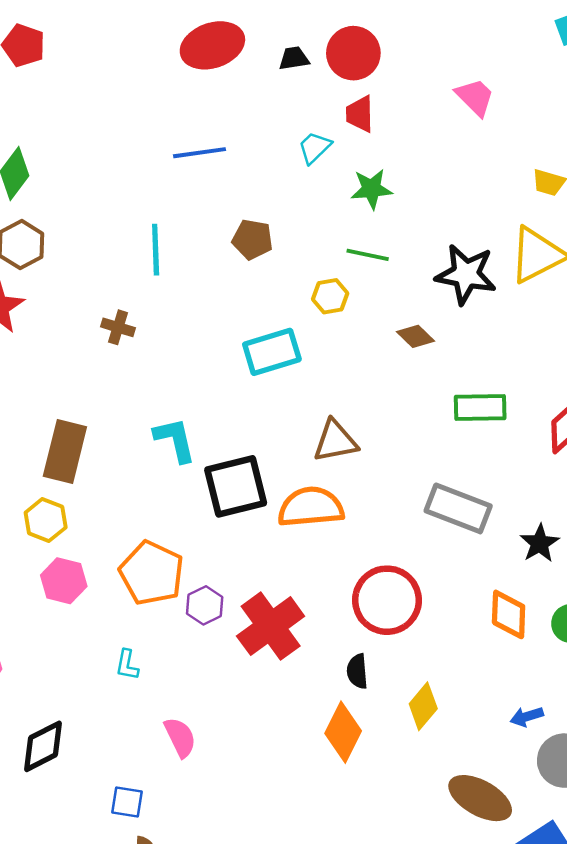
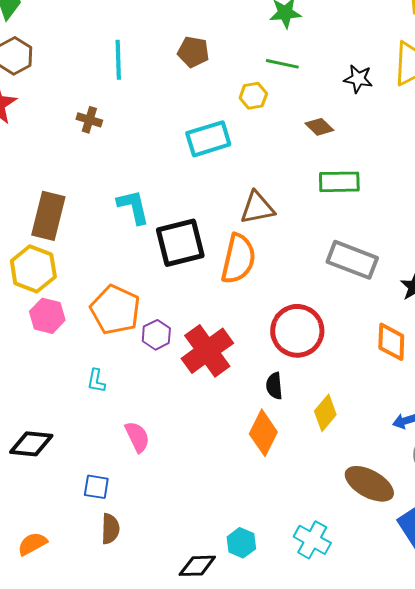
black star: (466, 274) -> (358, 79), size x0.6
green rectangle: (480, 408) -> (339, 182), moved
orange semicircle: (311, 507) -> (238, 259), turned 108
yellow hexagon: (46, 520) -> (33, 269), size x1.4
black diamond: (43, 746) -> (31, 444), turned 33

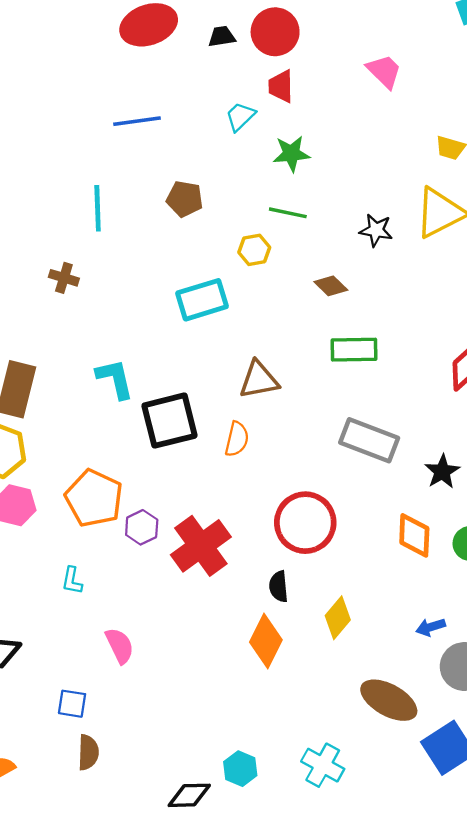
orange semicircle: (238, 259) -> (237, 439), size x0.6

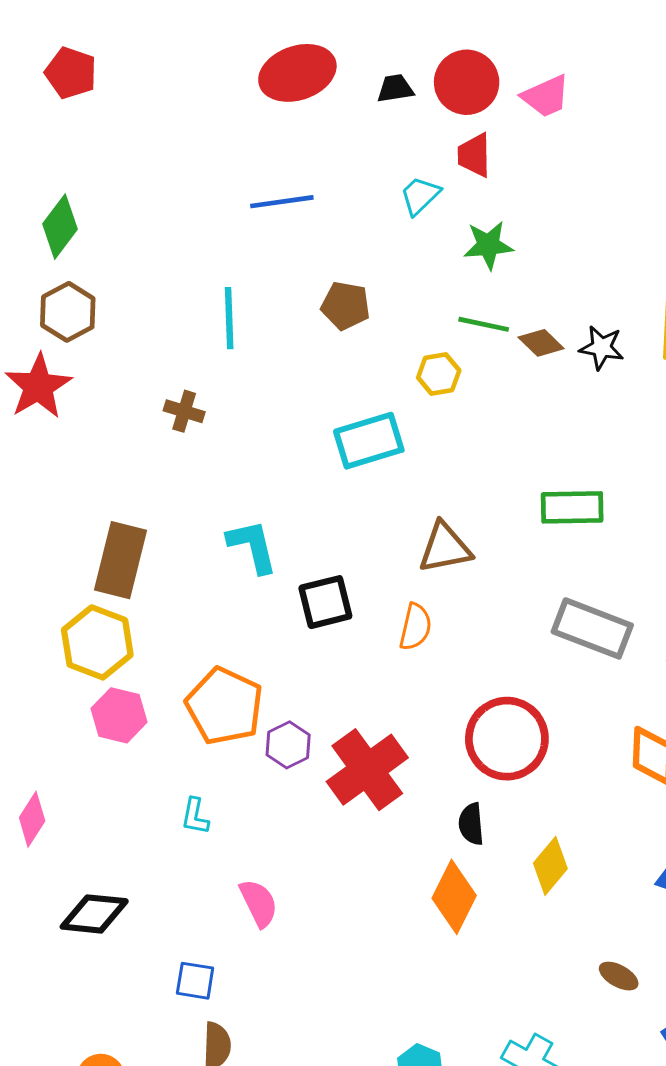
pink trapezoid: (384, 71) -> (546, 96), moved, turned 111
brown diamond: (331, 286) -> (541, 343), moved
black square: (170, 421) -> (325, 602), size x0.7
brown ellipse: (389, 700) -> (619, 976), size x0.5

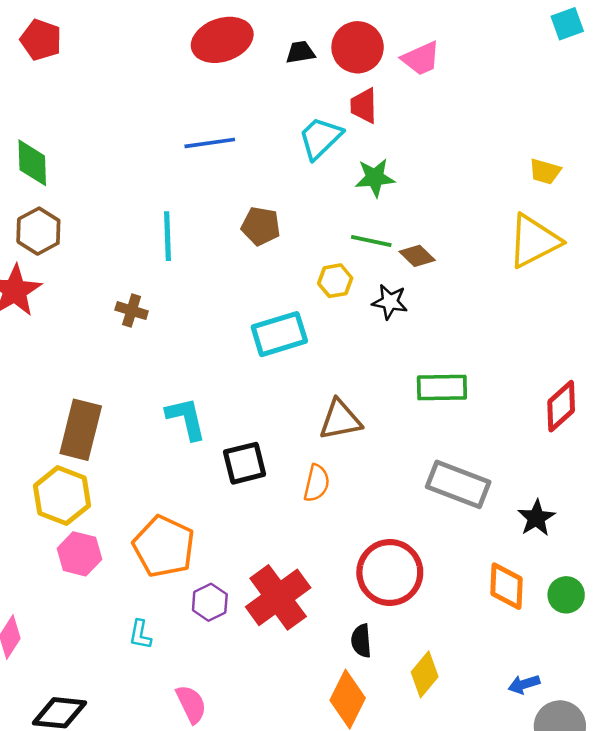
cyan trapezoid: (420, 196) -> (320, 138), size x1.4
green diamond: (60, 227) -> (32, 163), turned -39
black star: (602, 348) -> (390, 302), moved
purple hexagon: (288, 745) -> (210, 602), moved

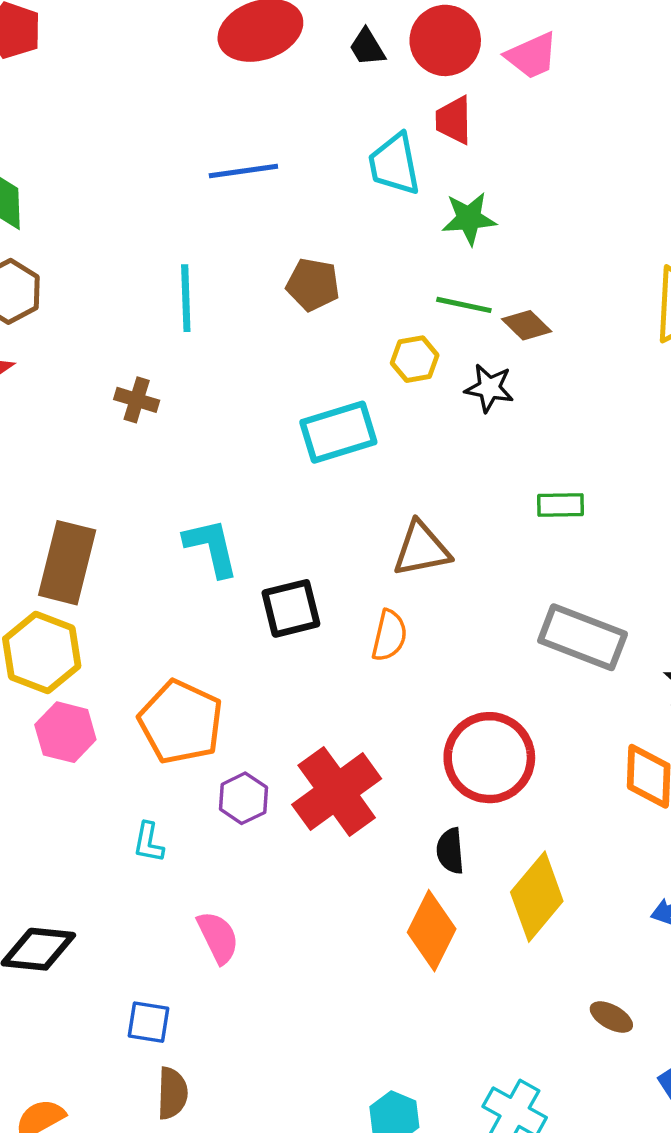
black trapezoid: (300, 52) -> (367, 47), turned -112
cyan trapezoid: (320, 138) -> (394, 164), turned -57
green rectangle: (442, 388) -> (560, 505), size x0.7
yellow diamond: (425, 674) -> (537, 897), size x1.4

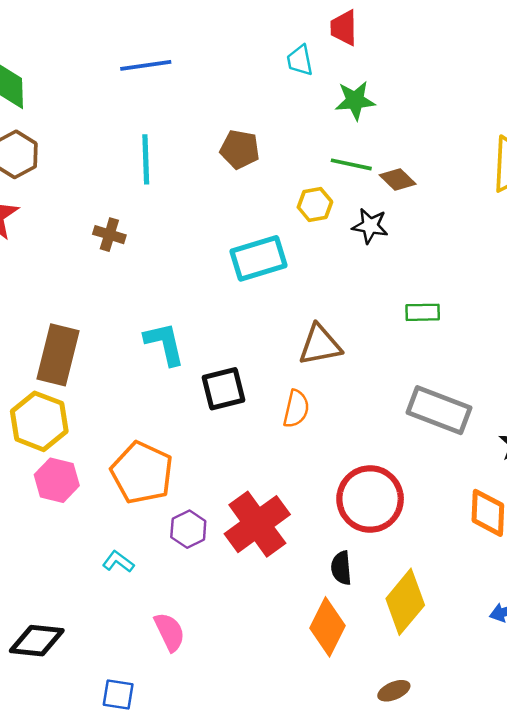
cyan trapezoid: (394, 164) -> (300, 60), size x0.7
blue line: (243, 171) -> (146, 65), moved
cyan L-shape: (149, 842) -> (118, 562), turned 116
brown ellipse: (611, 1017) -> (394, 691), moved, turned -52

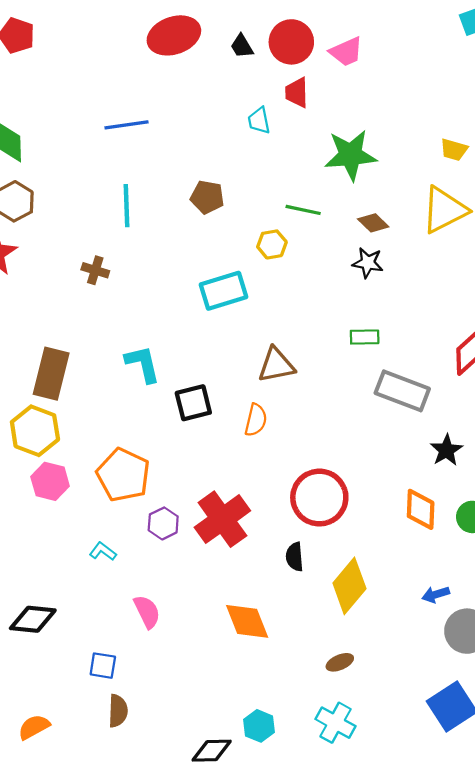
green star: (355, 100) -> (351, 155), moved, size x1.5
brown diamond: (398, 179) -> (373, 223), moved
black star: (370, 226) -> (368, 263), moved
gray rectangle: (439, 410) -> (402, 391), moved
orange diamond: (327, 627) -> (247, 621), moved, turned -48

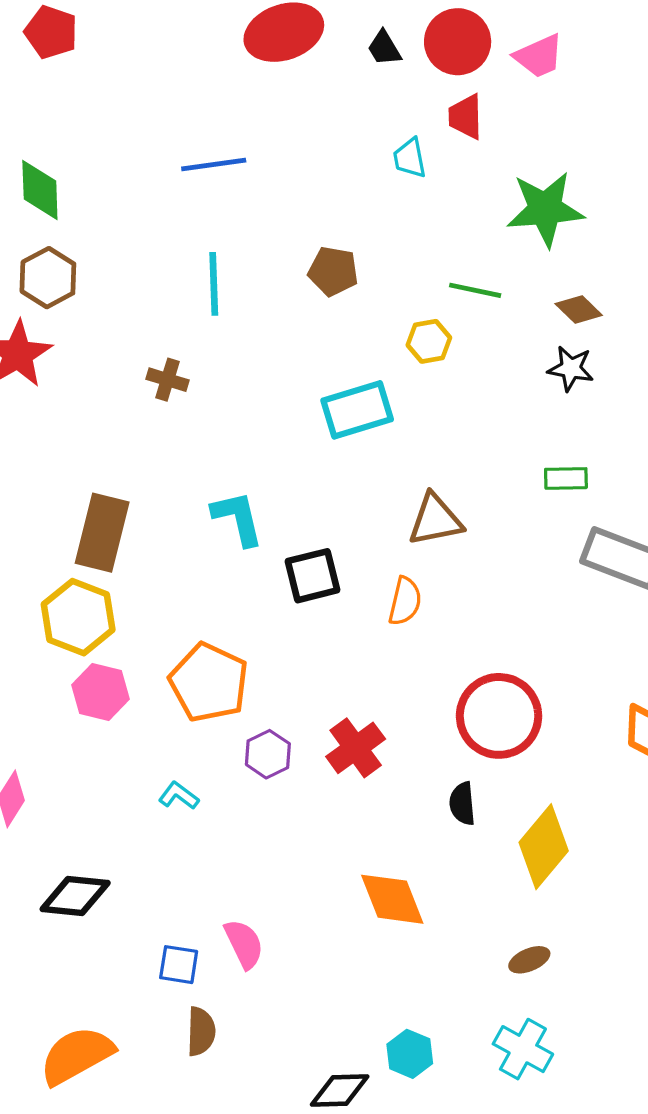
red cross: (222, 519) -> (356, 748), size x0.7
pink semicircle: (147, 612) -> (244, 944), moved
orange semicircle: (34, 727) -> (77, 1055), size x1.6

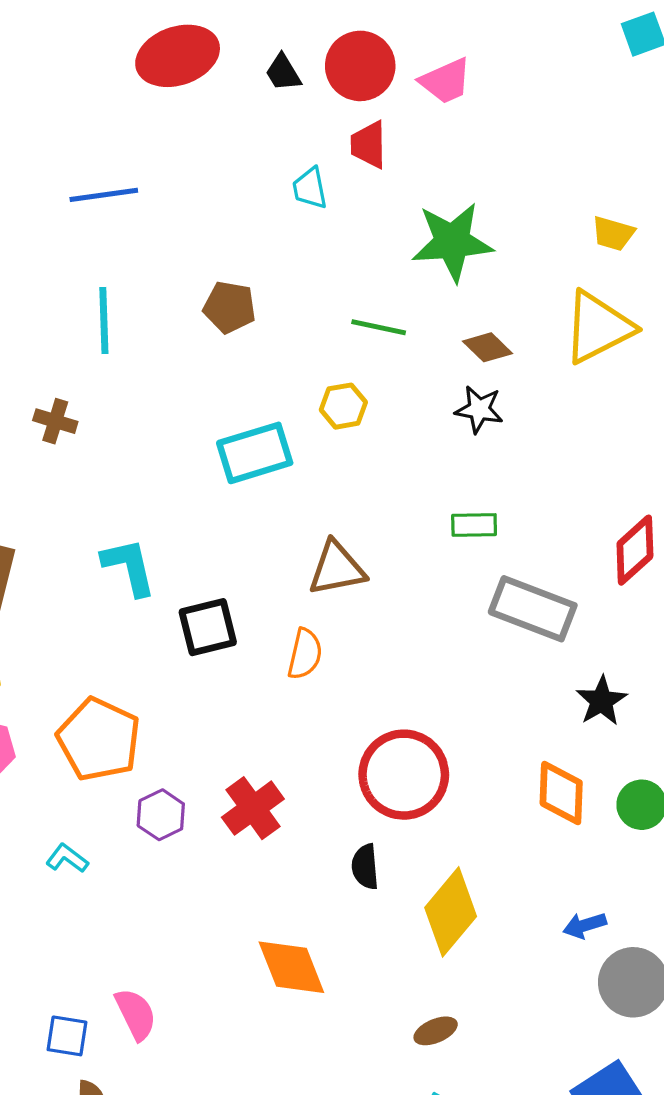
yellow hexagon: (429, 341) -> (343, 406), moved

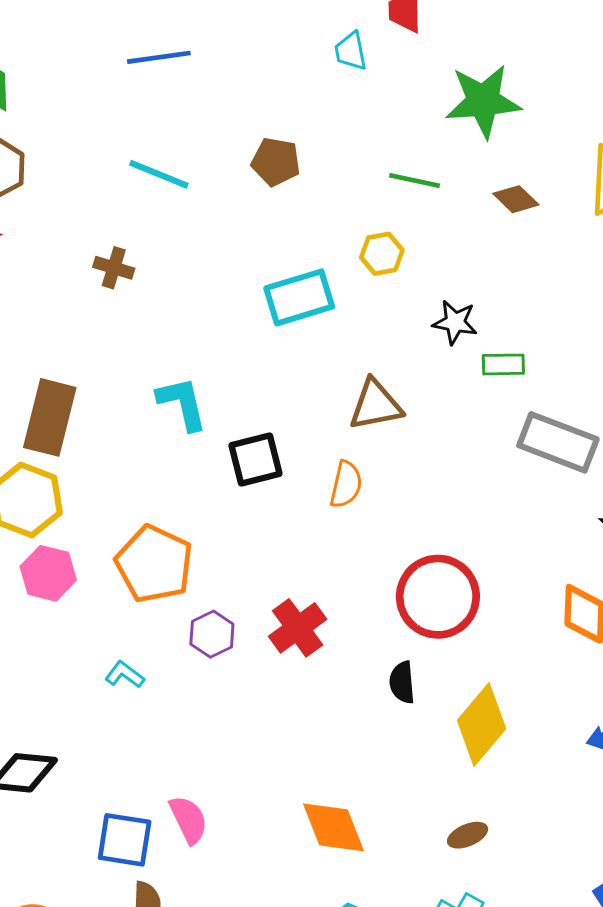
cyan line: (104, 321) -> (159, 174), turned -66
black star: (479, 409) -> (455, 322), moved
orange diamond: (291, 967) -> (333, 827), moved
blue square: (67, 1036) -> (125, 840), size x1.4

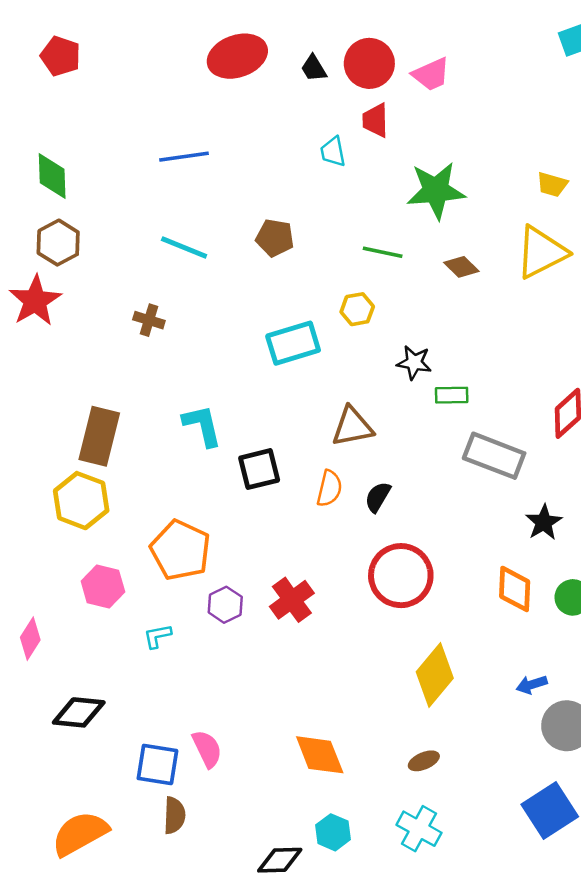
pink hexagon: (48, 573) -> (103, 586), moved
cyan L-shape: (125, 675) -> (157, 636), turned -48
black semicircle: (402, 682) -> (378, 497), moved, turned 36

